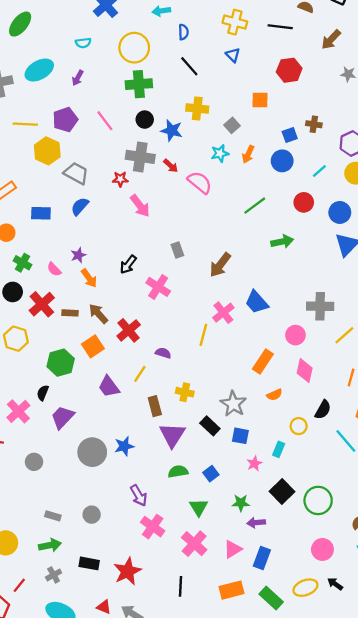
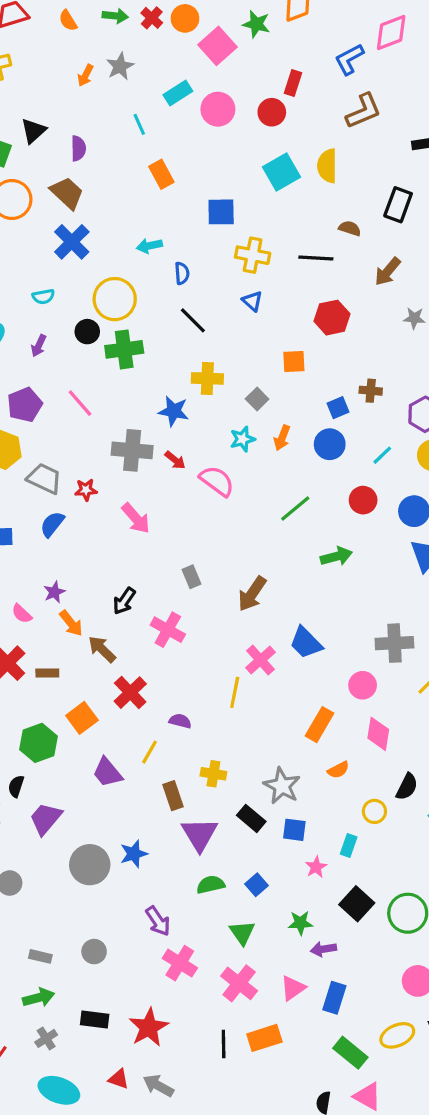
black circle: (145, 120) -> (87, 332), moved
red star: (120, 179) -> (86, 490), moved
brown arrow: (98, 314) -> (102, 649), moved
orange rectangle: (232, 590) -> (264, 1038), moved

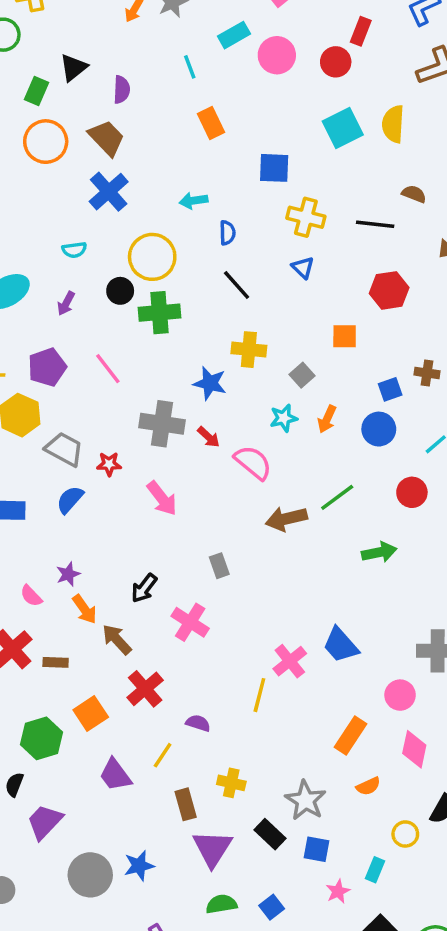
brown arrow: (252, 594) -> (286, 519), moved, turned 39

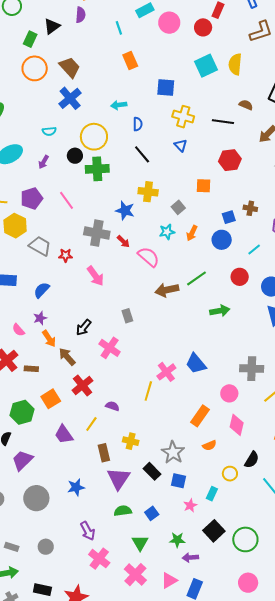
purple semicircle: (122, 90) -> (81, 15), moved
blue semicircle: (70, 500) -> (42, 290), moved
gray circle: (90, 875) -> (36, 498), moved

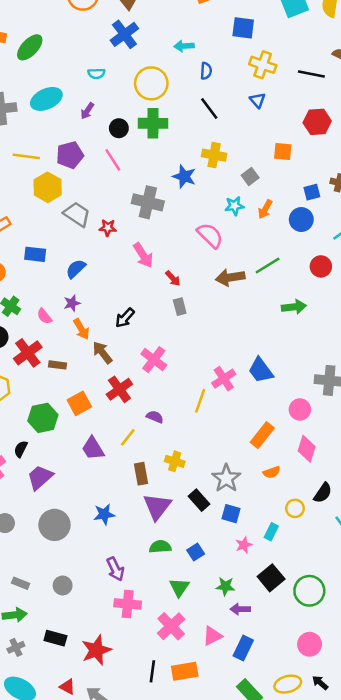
black circle: (75, 156) -> (119, 128), moved
red arrow: (123, 241) -> (173, 278), moved
pink cross: (110, 348) -> (154, 360), moved
pink cross: (99, 559) -> (128, 604), turned -35

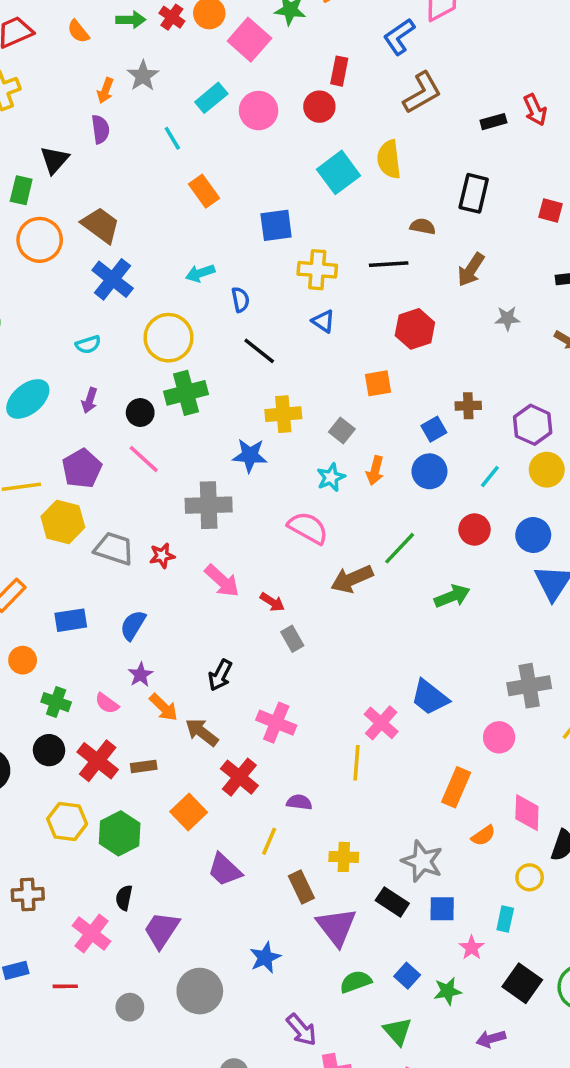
green hexagon: (43, 418) -> (120, 833), moved
pink diamond: (307, 449) -> (527, 813), moved
green star: (225, 586) -> (448, 991), moved

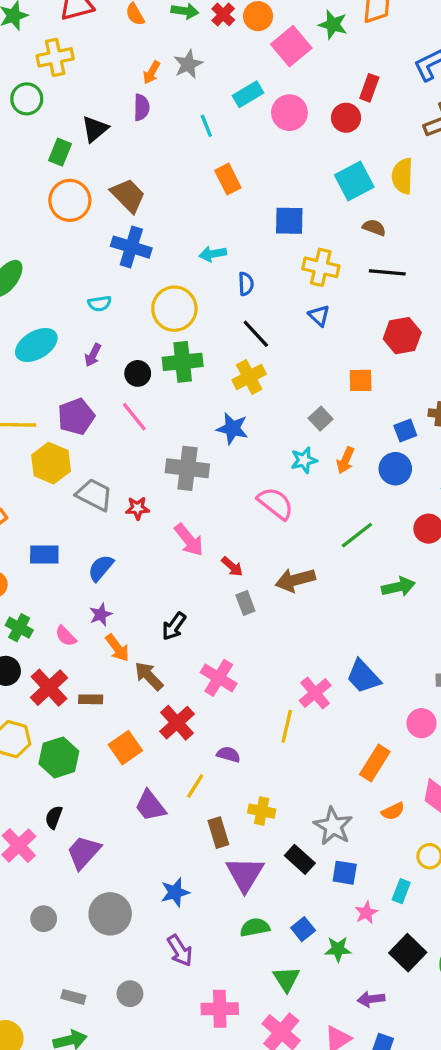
brown semicircle: (423, 226) -> (374, 228), moved
blue cross: (113, 279) -> (131, 247), turned -30
yellow cross: (283, 414) -> (249, 377), moved, turned -32
brown arrow: (352, 579) -> (295, 580), moved
purple arrow: (302, 1030) -> (180, 951), moved

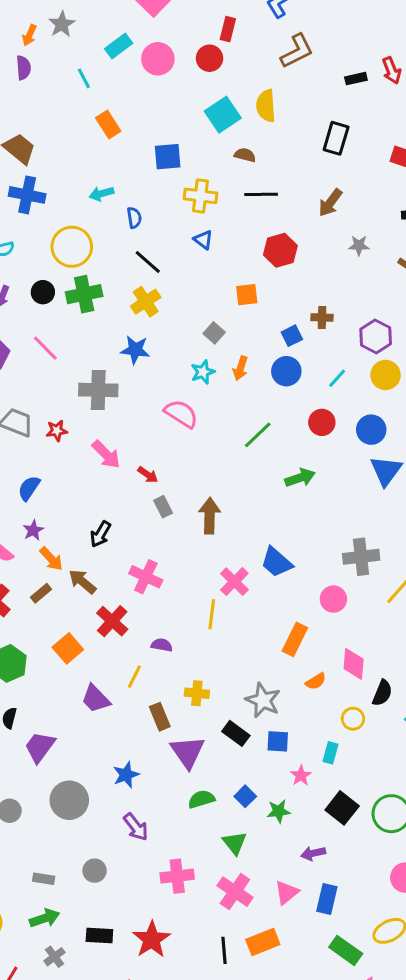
black circle: (138, 373) -> (43, 292), moved
brown arrow: (295, 580) -> (210, 516), moved, turned 112
brown rectangle: (91, 699) -> (41, 593), moved, turned -35

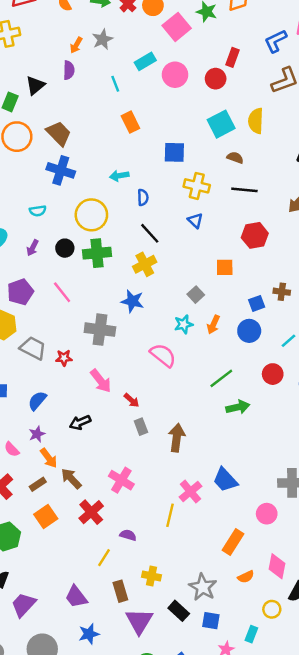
green arrow: (300, 478) -> (238, 407), moved
black arrow: (100, 534) -> (80, 423), moved, turned 30
orange square: (68, 648) -> (46, 517), moved
purple trapezoid: (96, 699) -> (76, 597), moved

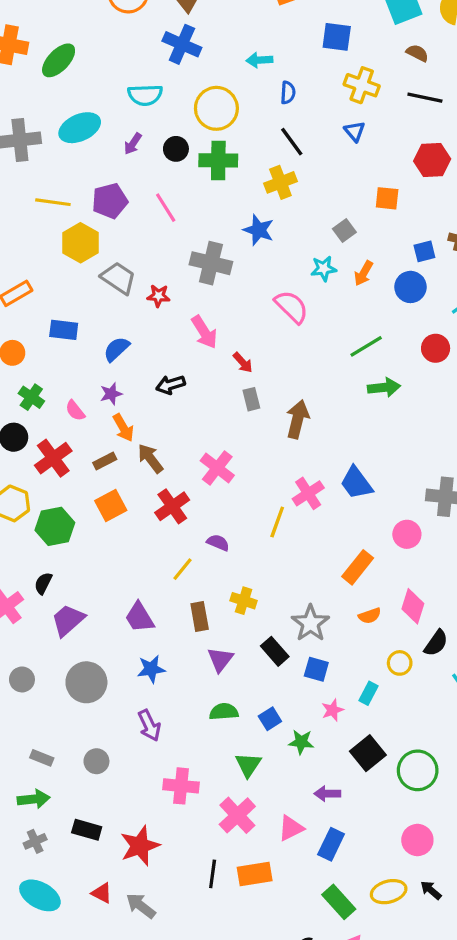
cyan semicircle: (38, 211) -> (145, 95), size x1.5
purple triangle: (139, 621) -> (220, 659), size x0.7

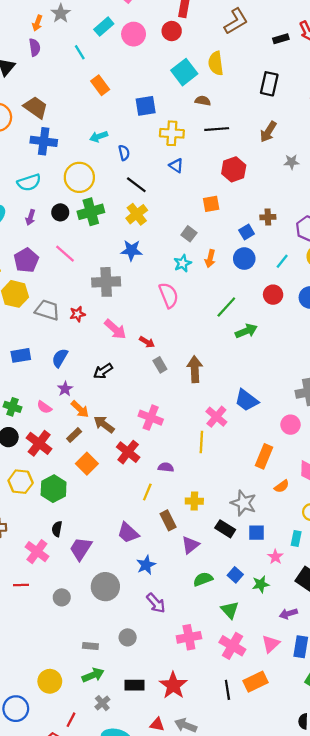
pink semicircle: (292, 307) -> (169, 295), turned 40
purple triangle: (220, 659) -> (190, 545), turned 30

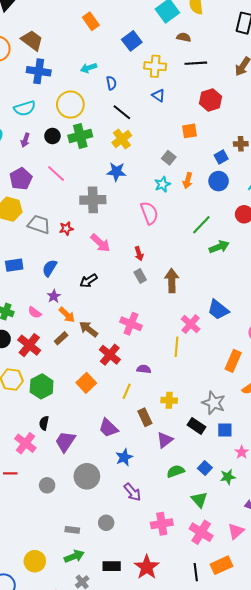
blue square: (146, 106) -> (132, 41), turned -30
red arrow: (147, 342) -> (139, 254), moved, turned 40
orange square: (87, 464) -> (86, 383), moved

